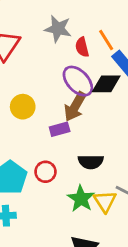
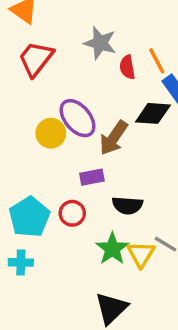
purple ellipse: (78, 81) -> (78, 118), moved
purple rectangle: (60, 129) -> (92, 177), moved

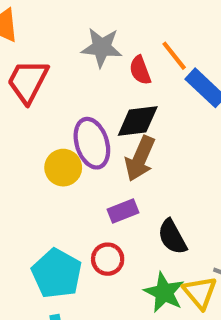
black diamond: (153, 113) -> (138, 121), moved
purple ellipse: (78, 118) -> (92, 143), turned 33
black semicircle: (127, 205) -> (172, 237), turned 68

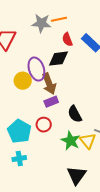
orange line: (174, 56) -> (59, 19), moved, turned -63
red semicircle: (140, 70) -> (67, 39), moved
brown arrow: (140, 159) -> (49, 84), moved, turned -45

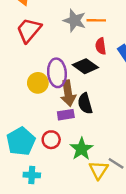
black diamond: (58, 59) -> (85, 66), turned 30
black semicircle: (75, 114) -> (85, 103), moved
green star: (71, 141) -> (81, 149), moved
cyan cross: (19, 159) -> (32, 175), moved

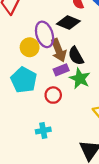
cyan pentagon: (21, 141) -> (24, 80), moved
green star: (81, 149) -> (80, 79), moved

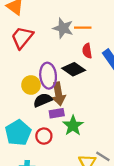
black semicircle: (76, 56) -> (43, 100), moved, turned 84
cyan pentagon: (24, 80) -> (18, 133), moved

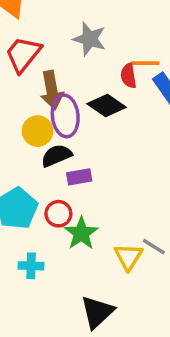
orange line: (83, 28) -> (145, 63), moved
brown arrow: (58, 94) -> (52, 90), moved
green star: (73, 126) -> (81, 233), moved

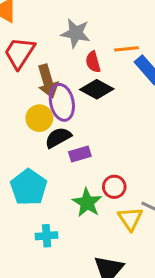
red semicircle: (128, 76) -> (93, 62), moved
red circle: (58, 214) -> (114, 187), moved

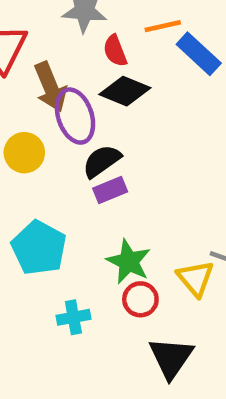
yellow circle: (39, 118) -> (24, 153), moved
black semicircle: (58, 138) -> (102, 161), moved
red circle: (114, 187) -> (140, 299), moved

